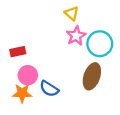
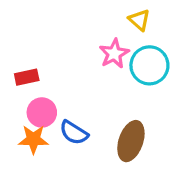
yellow triangle: (72, 13) -> (139, 20), moved
brown ellipse: (92, 76) -> (131, 141), moved

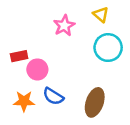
pink star: (114, 54) -> (64, 26), moved
pink circle: (42, 112) -> (37, 69), moved

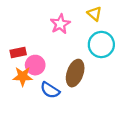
orange star: (24, 101) -> (23, 76), moved
brown ellipse: (95, 102) -> (75, 73), moved

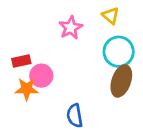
brown ellipse: (75, 73) -> (121, 81), moved
blue semicircle: (50, 90) -> (75, 116), moved, turned 48

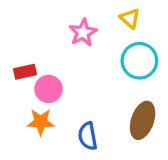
brown ellipse: (121, 81) -> (143, 120), moved
orange star: (27, 89) -> (41, 122), moved

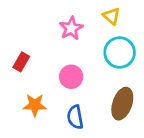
red rectangle: (25, 72) -> (21, 62), turned -48
pink circle: (49, 89) -> (71, 77), moved

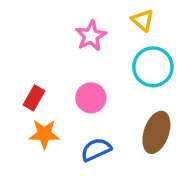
red rectangle: (21, 62) -> (34, 98), moved
blue semicircle: (75, 117) -> (96, 150), turned 75

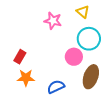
pink star: (91, 36) -> (53, 21), turned -30
pink circle: (91, 98) -> (74, 57), moved

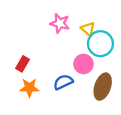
yellow triangle: (83, 12) -> (88, 29), moved
blue semicircle: (56, 87) -> (63, 82), moved

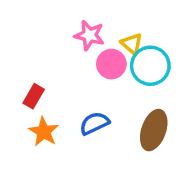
pink circle: (83, 64) -> (111, 64), moved
orange star: (29, 88) -> (44, 132), turned 30

